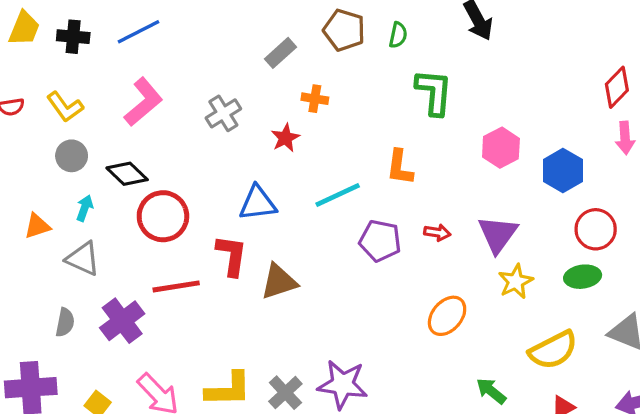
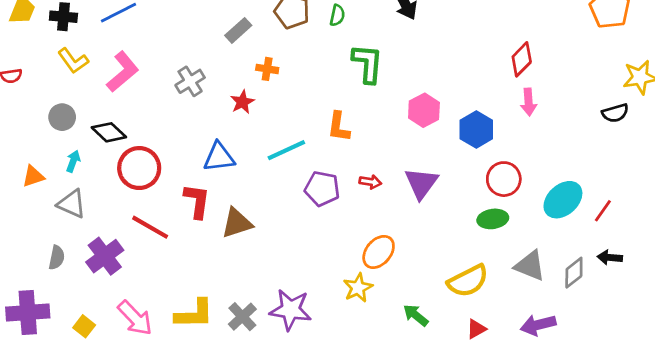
yellow L-shape: (65, 107) -> (73, 61), moved
yellow star: (516, 282) -> (358, 288), moved
red line: (176, 286) -> (150, 227), turned 39

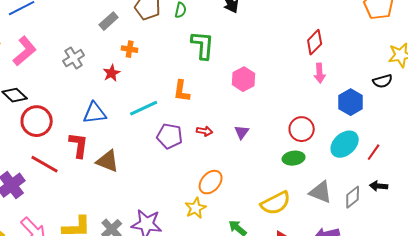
blue hexagon: (476, 130) -> (351, 102), moved
purple triangle: (421, 183) -> (242, 132), size x0.6
brown triangle: (237, 223) -> (108, 161), turned 40

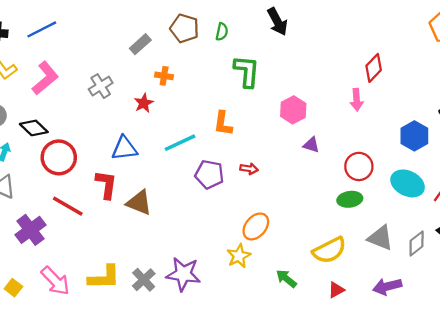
pink arrow: (320, 73) -> (357, 100), moved
purple triangle: (242, 132) -> (311, 145), moved, turned -49
cyan ellipse: (345, 144) -> (408, 183), turned 68

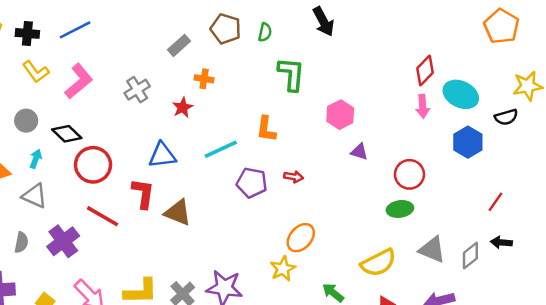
pink arrow: (357, 100) -> (423, 106), moved
cyan ellipse: (408, 183) -> (461, 94), moved

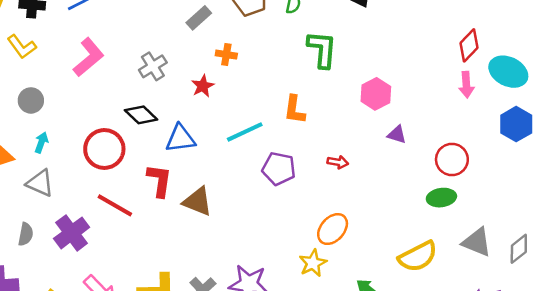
yellow L-shape: (36, 72) -> (22, 47), moved
black diamond: (67, 134) -> (141, 115), moved
red arrow: (294, 177) -> (338, 162), moved

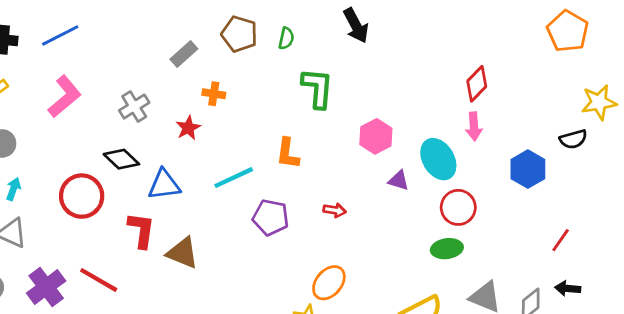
cyan ellipse: (508, 72) -> (438, 159), moved, turned 33
red line: (115, 205) -> (99, 280), moved

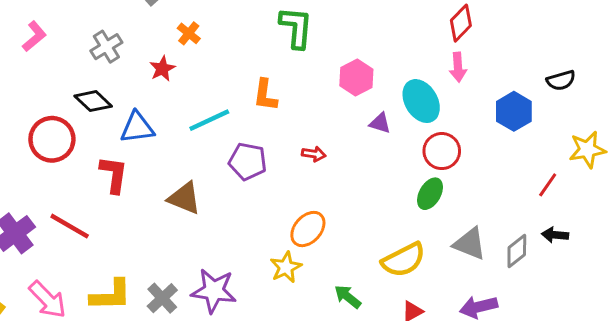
orange cross: (214, 94) -> (189, 33), turned 30
pink L-shape: (65, 97) -> (34, 36), size x0.7
yellow star: (599, 102) -> (587, 150), moved
green ellipse: (447, 249) -> (430, 194), turned -52
brown triangle: (183, 253) -> (184, 198), moved

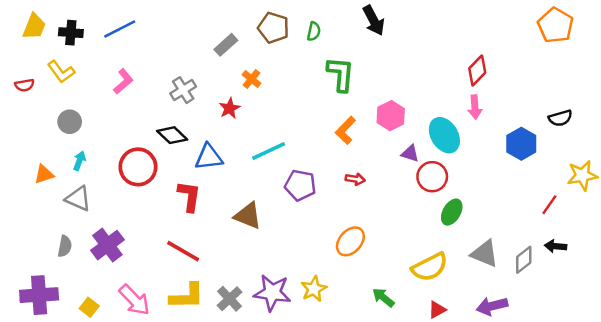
orange L-shape: (265, 95) -> (346, 130), moved, turned 36
red circle: (442, 151) -> (432, 177), moved
red line: (70, 226) -> (183, 251), moved
yellow star: (286, 267) -> (314, 289), moved

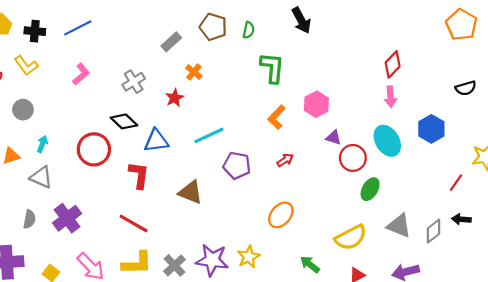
black semicircle: (560, 118) -> (466, 88), moved
gray circle: (70, 122) -> (23, 110), moved
cyan ellipse: (444, 135) -> (387, 141), moved
red arrow: (355, 179) -> (285, 160), turned -42

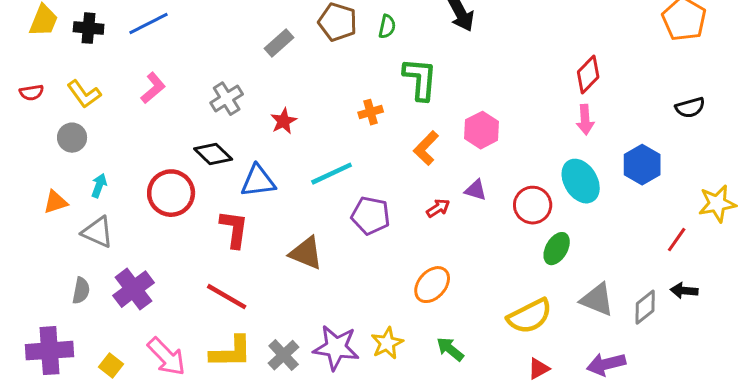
yellow L-shape: (26, 66) -> (84, 94), moved
orange cross: (194, 72) -> (371, 112), moved, turned 35
purple triangle: (334, 138) -> (476, 190), moved
green arrow: (310, 264) -> (450, 349), moved

